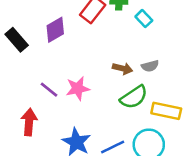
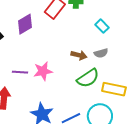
cyan rectangle: (144, 19) -> (102, 26), moved
purple line: (49, 90) -> (20, 72), turned -35

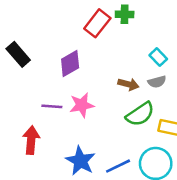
purple diamond: (25, 24) -> (70, 64), moved
cyan rectangle: (102, 26) -> (158, 57), moved

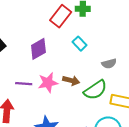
cyan rectangle: (158, 57) -> (80, 44), moved
brown arrow: (128, 84) -> (71, 80), moved

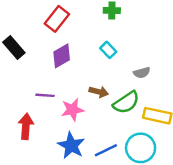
red rectangle: (61, 16) -> (57, 19), moved
pink star: (48, 83) -> (72, 110), moved

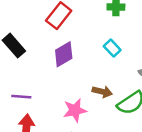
purple line: (45, 95) -> (21, 97), moved

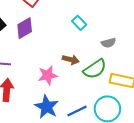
purple diamond: (64, 54) -> (25, 28), moved

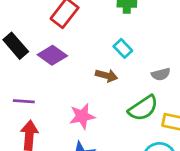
purple diamond: (25, 28) -> (52, 55), turned 65
brown arrow: (71, 60) -> (107, 76), moved

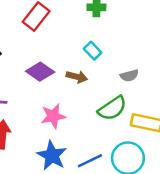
purple diamond: (52, 55) -> (40, 72), moved

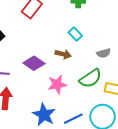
purple diamond: (40, 72) -> (34, 63), moved
pink star: (53, 116) -> (57, 84), moved

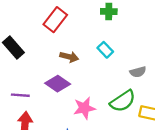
brown arrow: (63, 54) -> (69, 57), moved

